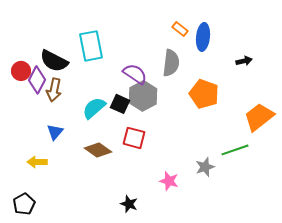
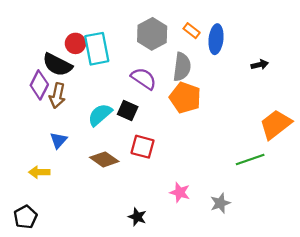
red circle: (21, 71) -> (75, 43), moved
orange pentagon: (204, 94) -> (185, 98), moved
gray hexagon: (143, 96) -> (152, 34), moved
gray star: (205, 167) -> (220, 203), moved

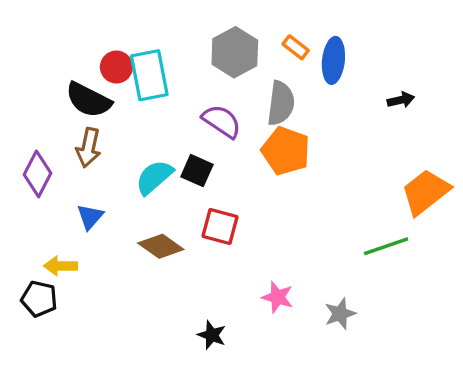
purple diamond: (39, 85) -> (37, 174), moved
black pentagon: (25, 217) -> (39, 299), moved, turned -30

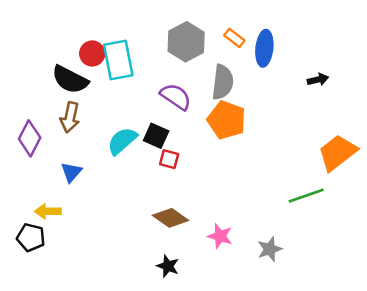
red square: (220, 227) -> (169, 159), moved, size x0.7
brown diamond: (161, 246) -> (170, 218), moved

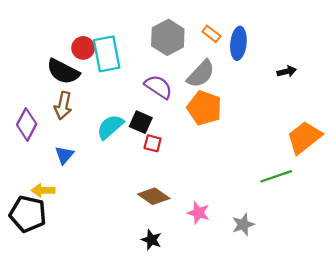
gray semicircle: (223, 82) -> (201, 74), turned 36
black pentagon: (31, 237) -> (28, 214), size x1.4

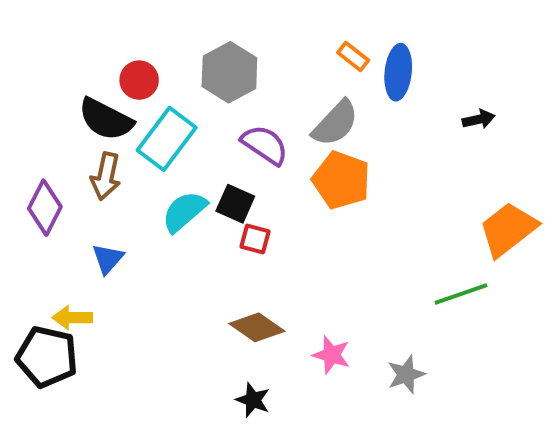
gray hexagon: (168, 37) -> (229, 72), moved
cyan rectangle: (107, 54) -> (167, 139), moved, turned 48

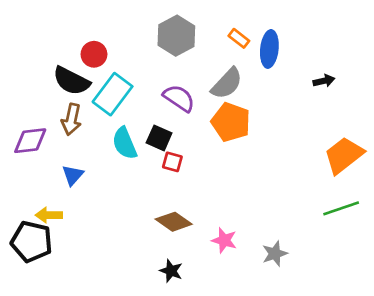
gray hexagon: (229, 72) -> (176, 36), moved
purple diamond: (45, 208) -> (30, 141), turned 56
cyan semicircle: (184, 212) -> (125, 143), turned -72
green line: (461, 294) -> (341, 208), moved

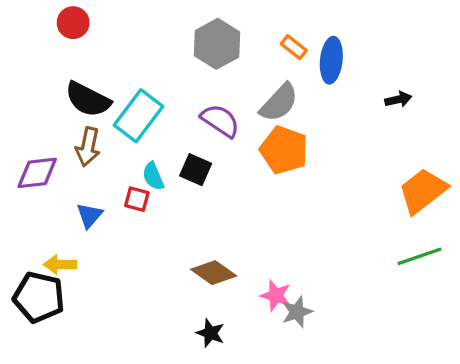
red circle: (94, 54) -> (73, 23), moved
cyan semicircle: (125, 143) -> (153, 176), size x0.7
red square: (172, 162) -> (137, 199), moved
gray star: (275, 254) -> (297, 312), moved

